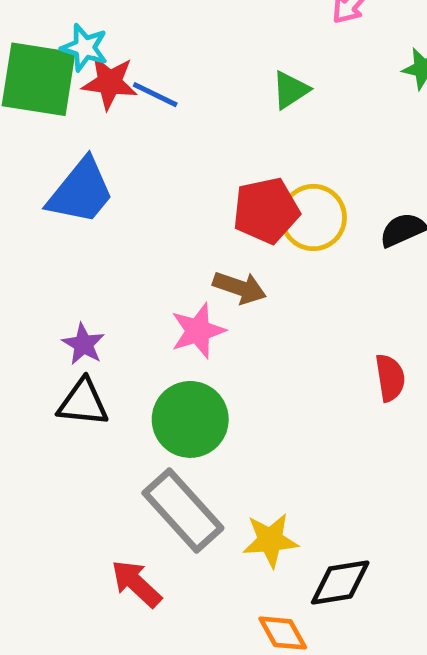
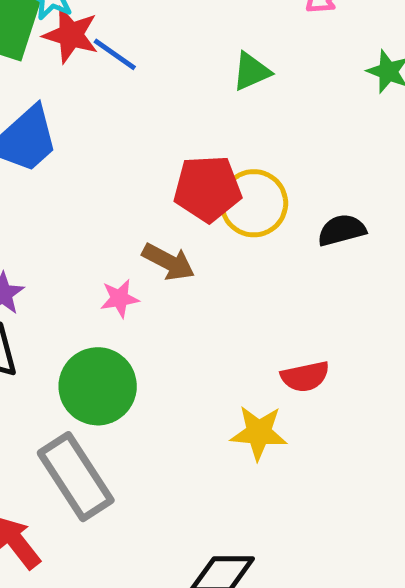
pink star: (198, 331) -> (120, 298), size x0.7
red semicircle: (390, 378) -> (305, 377), turned 78
yellow star: (270, 540) -> (259, 433), moved

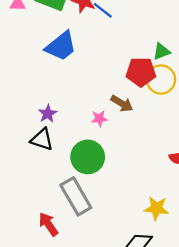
green triangle: (251, 71) -> (161, 51), moved
yellow star: (259, 433) -> (156, 208), moved

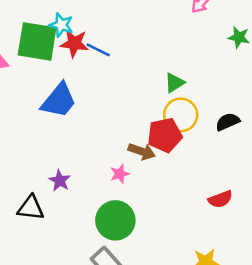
red pentagon: (141, 72) -> (165, 135), moved
black triangle: (42, 139) -> (31, 208), moved

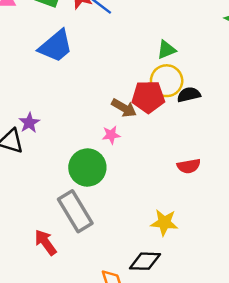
black semicircle: (228, 122) -> (189, 95), moved
pink star: (120, 174) -> (111, 135), moved
purple star: (60, 181) -> (29, 123), moved

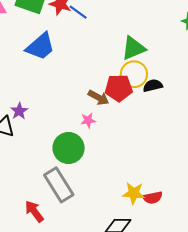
green triangle: (166, 50) -> (133, 48), size x1.5
red semicircle: (189, 166) -> (153, 198), moved

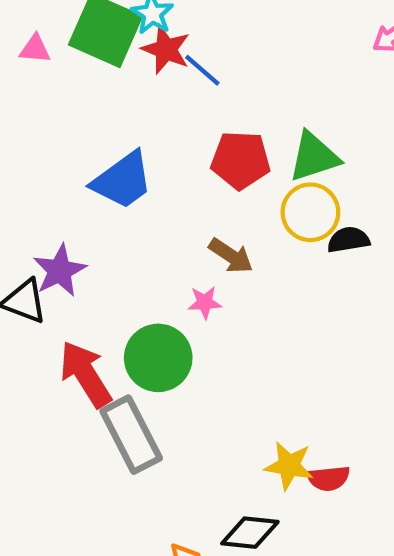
blue trapezoid: (40, 46) -> (123, 180), moved
red pentagon: (119, 88) -> (241, 160), moved
purple star: (19, 111) -> (60, 271), size x1.4
red arrow: (34, 211) -> (86, 374), moved, size x1.4

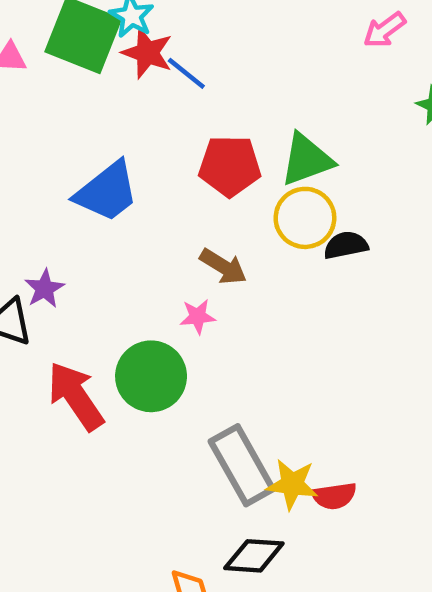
purple star: (60, 271) -> (44, 289), size x0.7
gray rectangle: (131, 435) -> (242, 465), moved

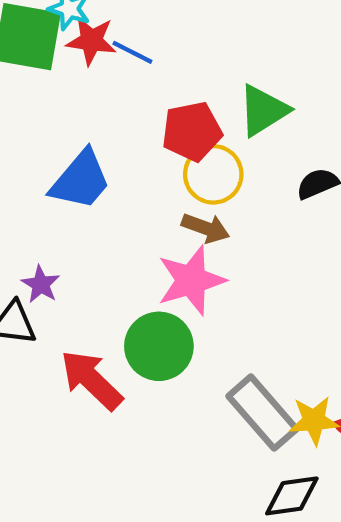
yellow circle: (305, 218) -> (213, 174), moved
pink star: (198, 316) -> (191, 280), size x2.0

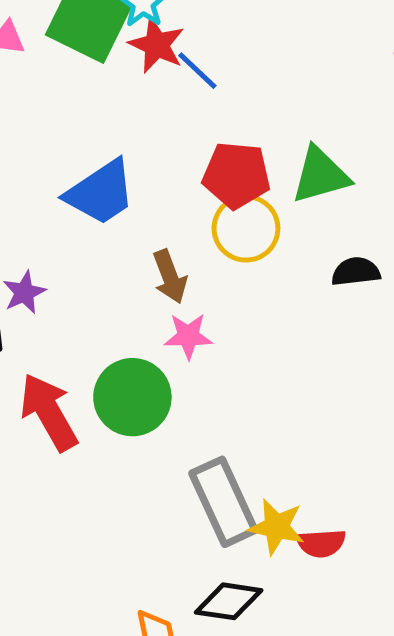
brown arrow: (206, 228) -> (170, 277), moved, turned 33
pink star: (191, 280) -> (188, 336), size x0.6

